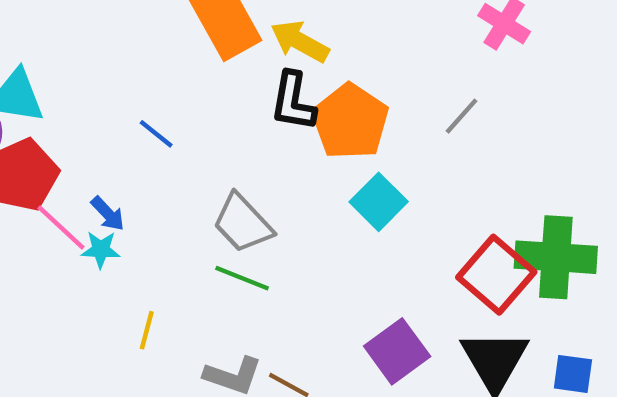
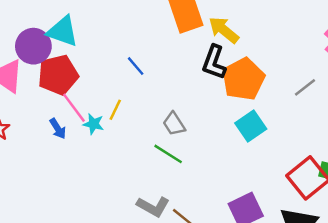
blue arrow: (108, 214) -> (58, 129), moved
gray trapezoid: (243, 223) -> (174, 124), size x0.7
yellow line: (147, 330) -> (115, 110), moved

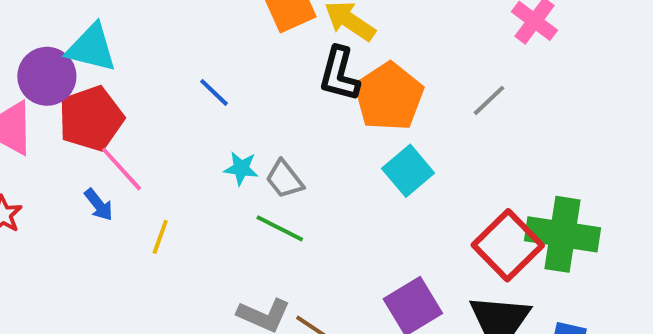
yellow line: (115, 110) -> (160, 237), moved
cyan star: (93, 124) -> (241, 168), moved

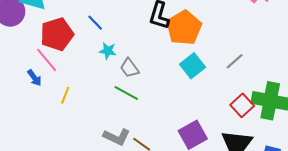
gray line: (489, 100) -> (235, 61), moved
red pentagon: (91, 119) -> (57, 34), moved
cyan star: (241, 168) -> (108, 51), moved
red square: (508, 245) -> (242, 105), size x0.7

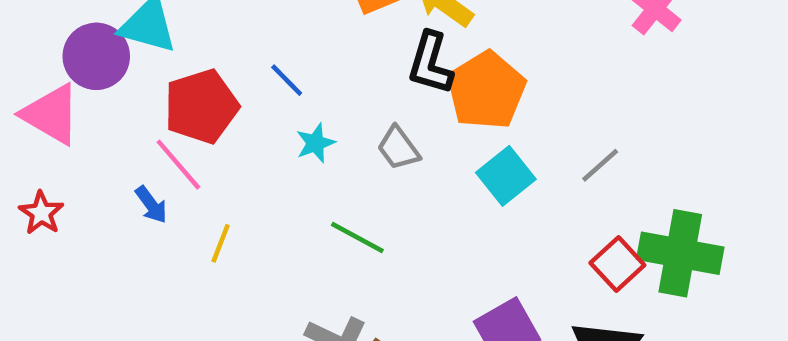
cyan star: (108, 51) -> (315, 143), turned -30
gray trapezoid: (130, 68) -> (398, 148), moved

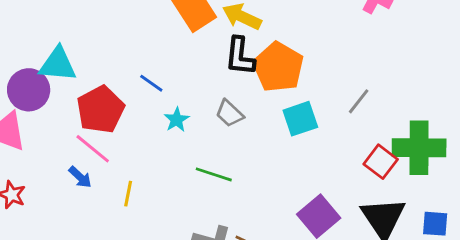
cyan square: (506, 176) -> (300, 119), turned 30

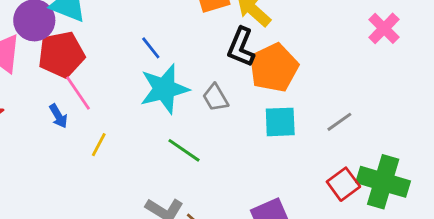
red pentagon: (100, 109) -> (61, 54), moved
cyan star: (177, 120) -> (164, 89), size x2.0

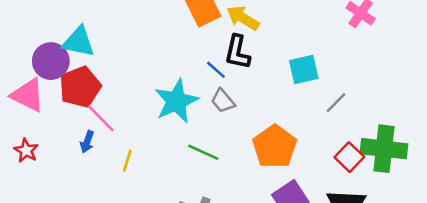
blue line: (151, 48) -> (216, 70), moved
orange pentagon: (274, 68) -> (275, 147), moved
blue arrow: (58, 116) -> (87, 142), turned 60
cyan square: (280, 122) -> (304, 69), moved

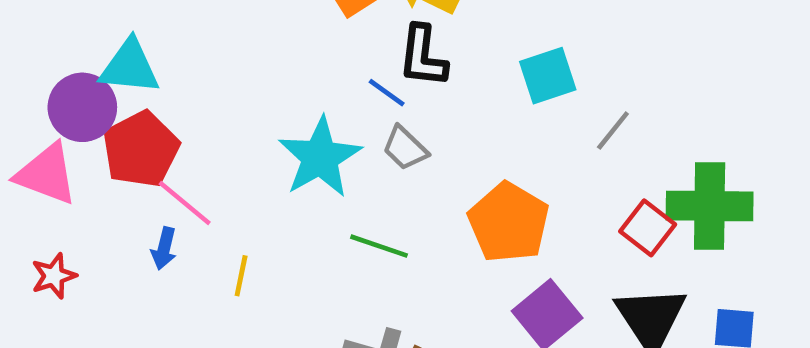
red star: (26, 150) -> (54, 276), turned 30

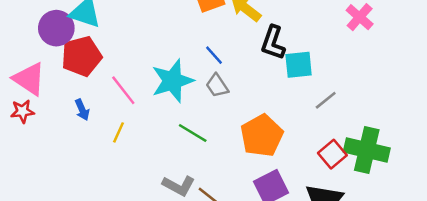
black L-shape: (423, 56) -> (273, 43), moved
pink triangle: (46, 174) -> (29, 79), moved
pink line: (185, 203) -> (123, 90), moved
blue arrow: (164, 248) -> (82, 110), turned -50

